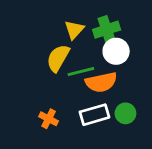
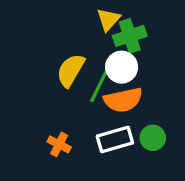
yellow triangle: (74, 30) -> (108, 19), moved
white circle: (116, 51) -> (122, 67), moved
green line: (81, 72) -> (99, 87), turned -50

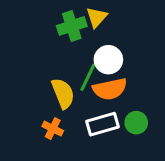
green cross: (130, 36) -> (72, 26), moved
yellow semicircle: (71, 70) -> (63, 93), moved, turned 128

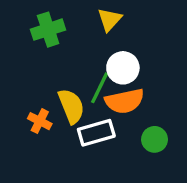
green cross: (72, 26) -> (48, 30), moved
white rectangle: (103, 124) -> (96, 133), moved
orange cross: (53, 129) -> (40, 121), moved

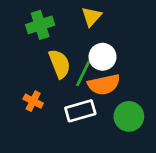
yellow semicircle: (71, 106) -> (60, 64), moved
green circle: (155, 139) -> (129, 116), size x1.4

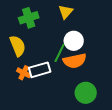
yellow semicircle: (60, 64) -> (18, 46), moved
white rectangle: (80, 111) -> (40, 70), moved
green circle: (129, 116) -> (86, 93), moved

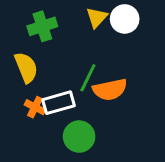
white circle: (74, 41) -> (125, 19), moved
green circle: (86, 93) -> (79, 137), moved

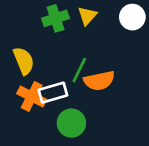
white circle: (125, 19) -> (132, 17), moved
green cross: (42, 26) -> (56, 18), moved
orange cross: (35, 107) -> (32, 97), size x1.5

